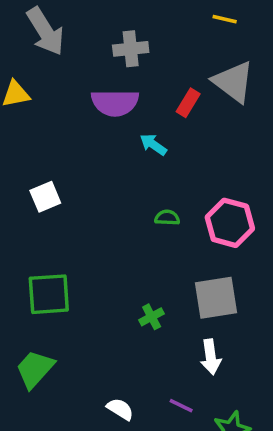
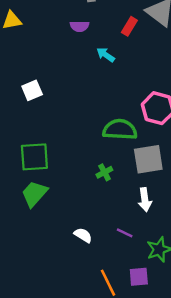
purple semicircle: (115, 103) -> (80, 26), size x0.6
green semicircle: (167, 218) -> (120, 130), moved, size x2.0
green trapezoid: (35, 369) -> (34, 194), moved

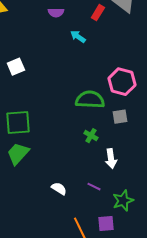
gray square: (148, 159) -> (120, 117), moved, size x0.6
green cross: (104, 172) -> (91, 136), moved, turned -32

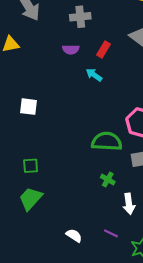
red rectangle: (98, 13) -> (104, 49), moved
white square: (16, 67) -> (28, 107), turned 30
green square: (18, 123) -> (31, 166), size x0.6

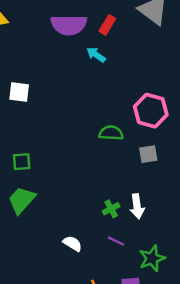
purple semicircle: (71, 49) -> (69, 25), size x1.8
green semicircle: (107, 141) -> (111, 133), size x0.7
green cross: (108, 179) -> (111, 209), moved, turned 32

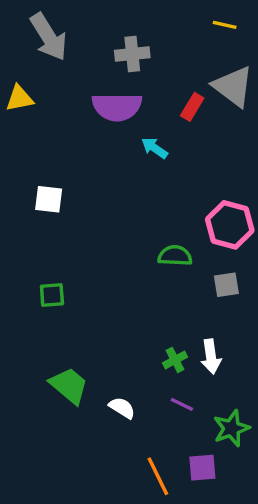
red rectangle: (107, 25) -> (192, 107), moved
green trapezoid: (22, 200) -> (69, 386), moved, turned 88

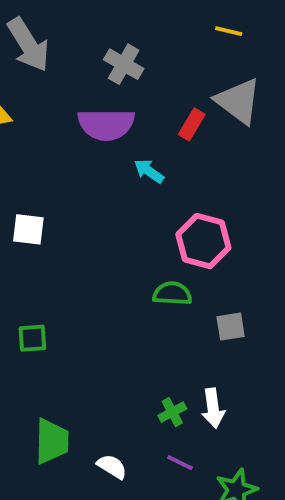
gray cross: (132, 54) -> (124, 64), turned 36
pink hexagon: (230, 225) -> (203, 241), moved
green trapezoid: (69, 386) -> (52, 441), turned 51

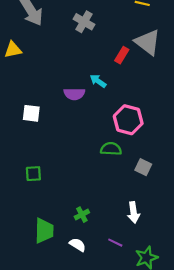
purple semicircle: (106, 124) -> (74, 94), moved, size x0.7
gray square: (231, 327) -> (143, 167), turned 35
green cross: (172, 412) -> (82, 215), moved

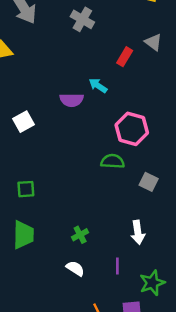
gray triangle: (148, 42) -> (153, 42), size x0.6
white square: (31, 113) -> (23, 122), turned -36
green trapezoid: (44, 231) -> (23, 235), moved
purple line: (115, 243) -> (117, 266), turned 64

